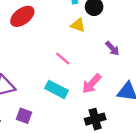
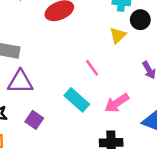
yellow triangle: (78, 25) -> (118, 35), turned 42

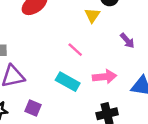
pink arrow: (117, 103) -> (104, 77), turned -140

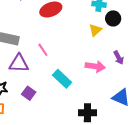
pink line: (75, 50) -> (43, 50), moved
pink arrow: (104, 77) -> (95, 66), moved

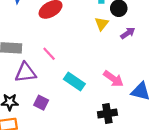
purple arrow: (119, 58) -> (128, 33), moved, turned -88
pink arrow: (95, 66) -> (113, 79), moved, turned 36

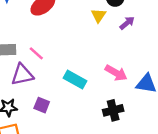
pink line: (49, 54) -> (36, 53), moved

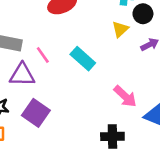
cyan rectangle: (75, 80) -> (83, 59), moved
purple square: (42, 105) -> (36, 113), size x1.5

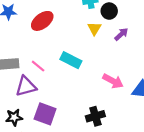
black cross: (112, 136) -> (95, 116), moved

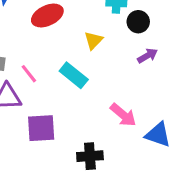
yellow triangle: (94, 28) -> (93, 40), moved
purple square: (45, 114) -> (41, 128), moved, turned -35

